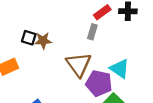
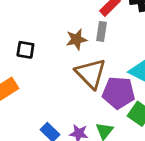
brown star: (43, 41) -> (76, 39), moved

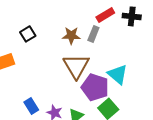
black square: (25, 50) -> (28, 34), turned 35

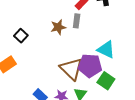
brown triangle: (76, 66) -> (71, 69), moved

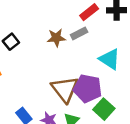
gray rectangle: (77, 21) -> (79, 33), turned 48
cyan triangle: (106, 50) -> (110, 59), moved

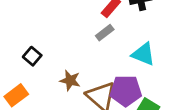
brown star: (56, 38) -> (70, 80), moved, turned 30

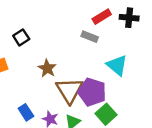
gray rectangle: (105, 33) -> (90, 37), turned 42

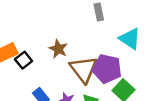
black square: (21, 37) -> (24, 60), moved
gray rectangle: (90, 37) -> (99, 12), turned 63

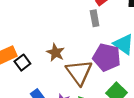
purple pentagon: (107, 69) -> (107, 57), moved

